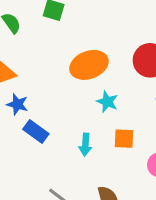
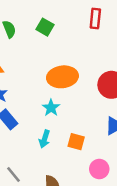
cyan star: (107, 102) -> (51, 108), moved

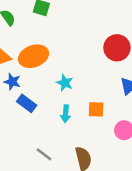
orange ellipse: (62, 77) -> (33, 56), moved

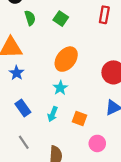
orange ellipse: (33, 56) -> (66, 59), moved, turned -50
blue rectangle: (27, 103) -> (23, 108), moved

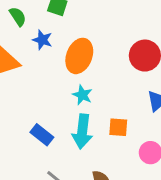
blue star: (17, 73) -> (42, 40), moved
cyan arrow: (53, 114) -> (82, 131), size x1.6

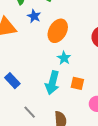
cyan star: (82, 95) -> (64, 58), moved
blue rectangle: (42, 135) -> (12, 81), moved

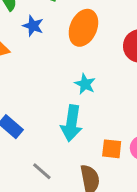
orange ellipse: (58, 31) -> (83, 28), moved
orange square: (77, 83) -> (112, 149), moved

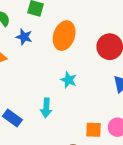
cyan arrow: (71, 123) -> (46, 108), moved, size x0.7

